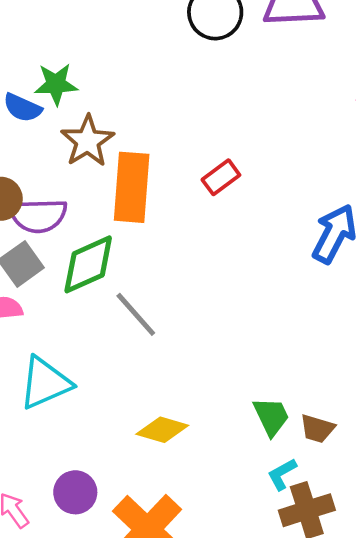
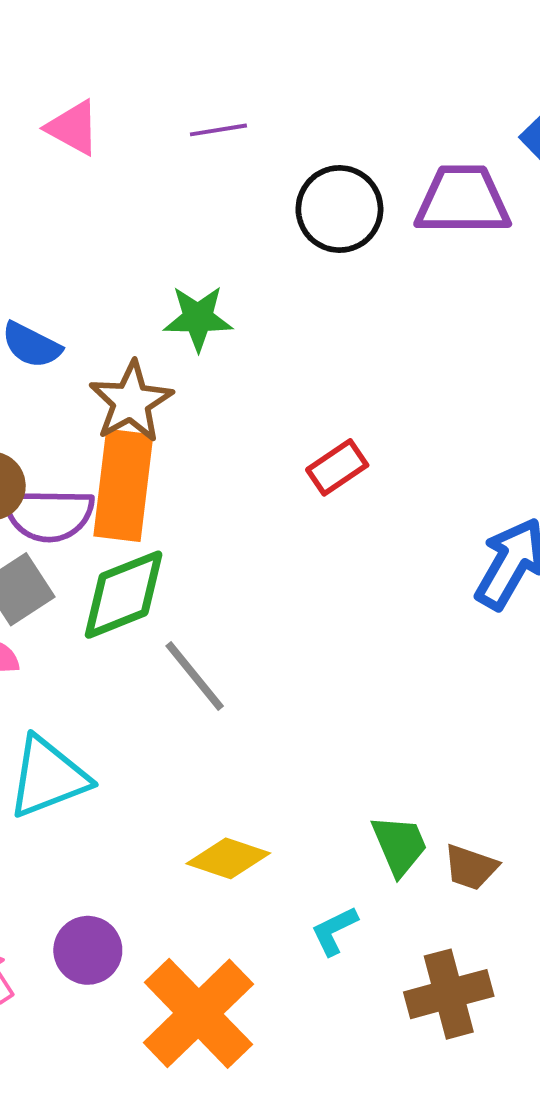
green star: (56, 84) -> (198, 318), moved
orange rectangle: (132, 187) -> (123, 485), moved
cyan L-shape: (282, 474) -> (334, 931), moved

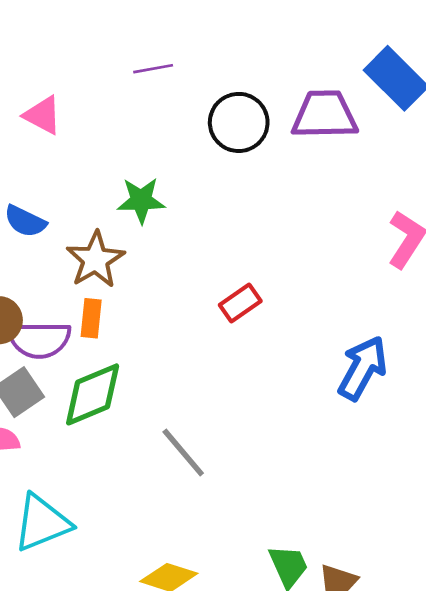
pink triangle: (73, 128) -> (43, 115), moved
orange rectangle: (123, 485) -> (91, 318), size x0.5
gray line: (195, 676) -> (183, 452), moved

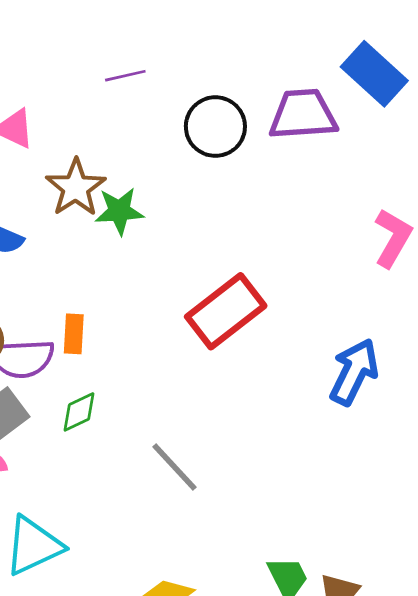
brown star: (95, 260) -> (76, 188), moved
red rectangle: (240, 303) -> (226, 311), size x1.8
green diamond: (93, 394) -> (79, 412), size x0.6

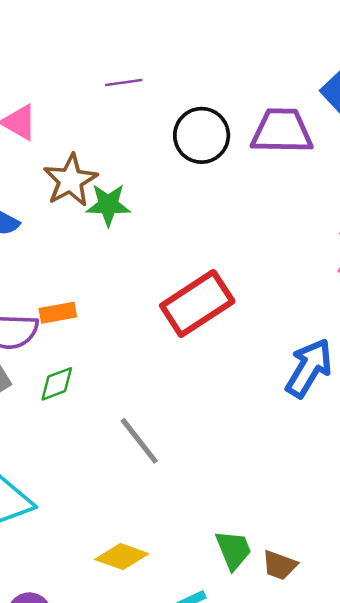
orange rectangle: (74, 334) -> (58, 313), turned 72

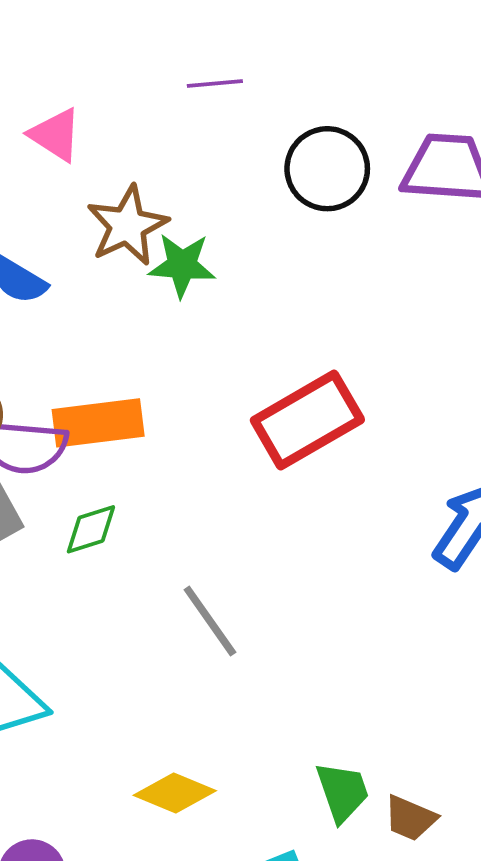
orange rectangle: (58, 313) -> (98, 423), size x1.6

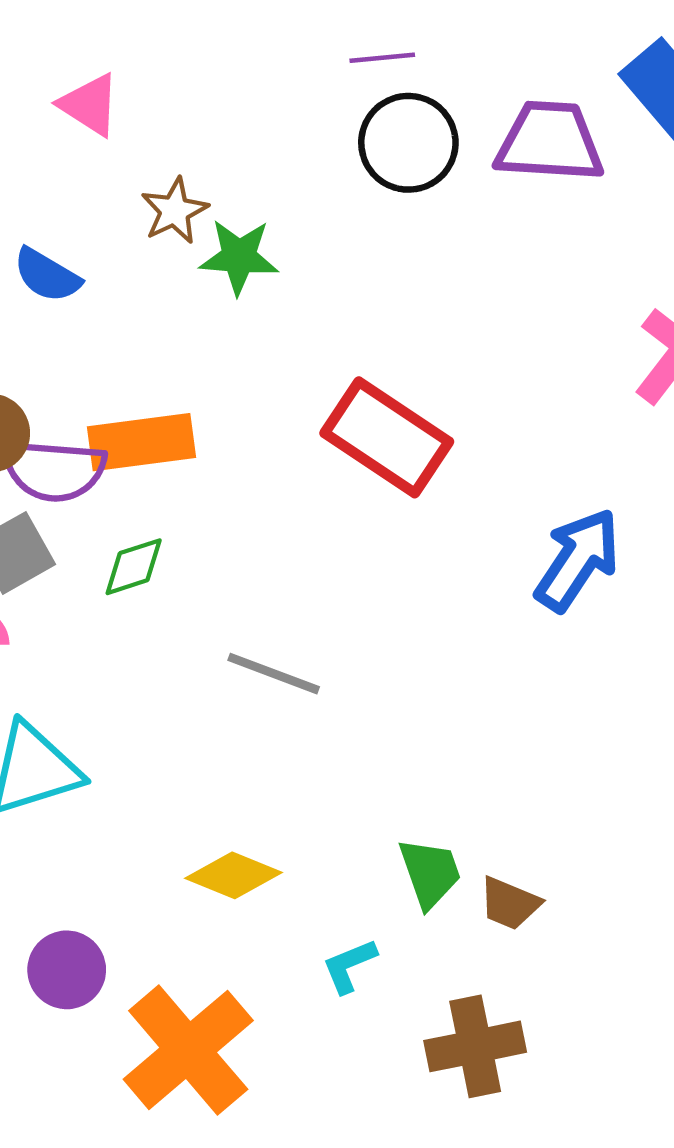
purple line: (215, 83) -> (382, 58), moved
brown star: (127, 226) -> (175, 211), size x0.7
red rectangle: (307, 420) -> (387, 437), turned 64
gray line: (210, 621) -> (274, 674), turned -34

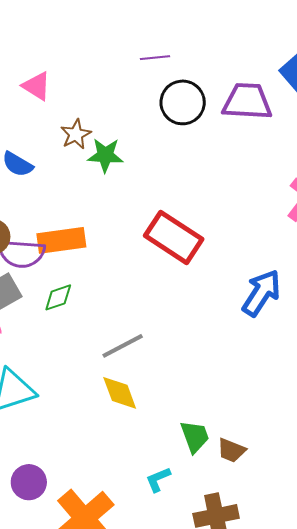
purple line: (382, 58) -> (155, 58), moved
gray line: (274, 674) -> (123, 346), turned -48
yellow diamond: (234, 875) -> (120, 393), moved, turned 48

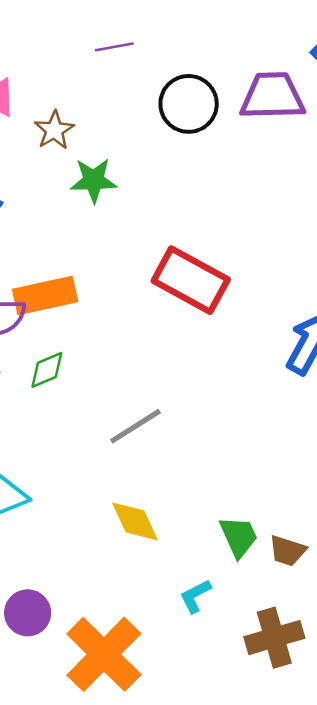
purple line: (155, 58) -> (114, 47), moved
brown star: (76, 134) -> (54, 130), moved
yellow diamond: (120, 393) -> (135, 521), moved

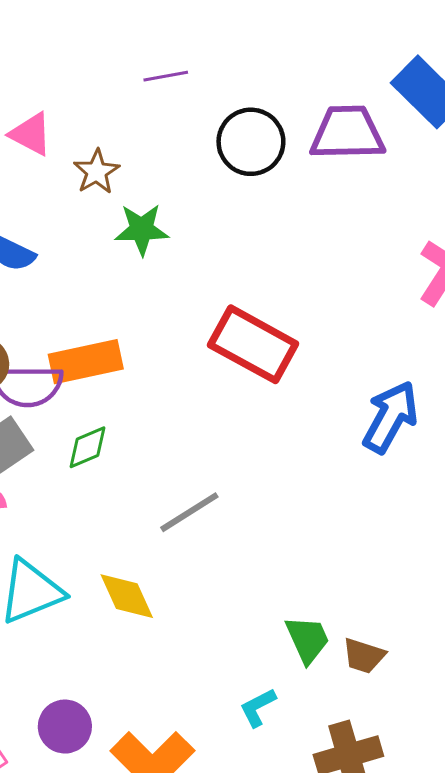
yellow diamond: (135, 521) -> (127, 596), moved

